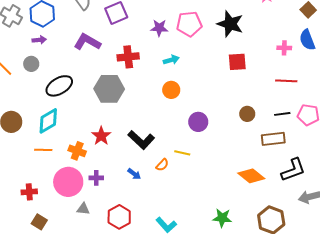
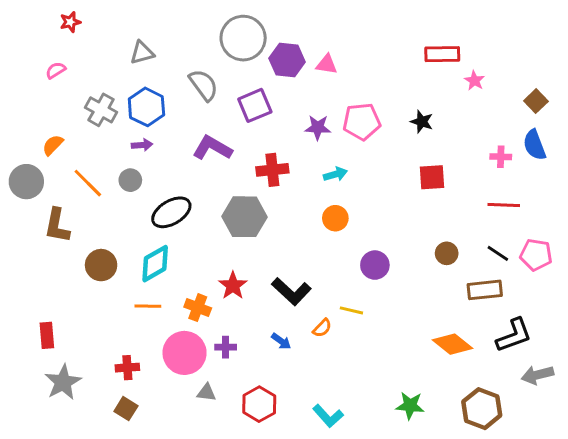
black star: (230, 24) -> (422, 122), size x0.6
black line: (282, 114) -> (498, 253), turned 42
brown square: (39, 222) -> (126, 409), moved

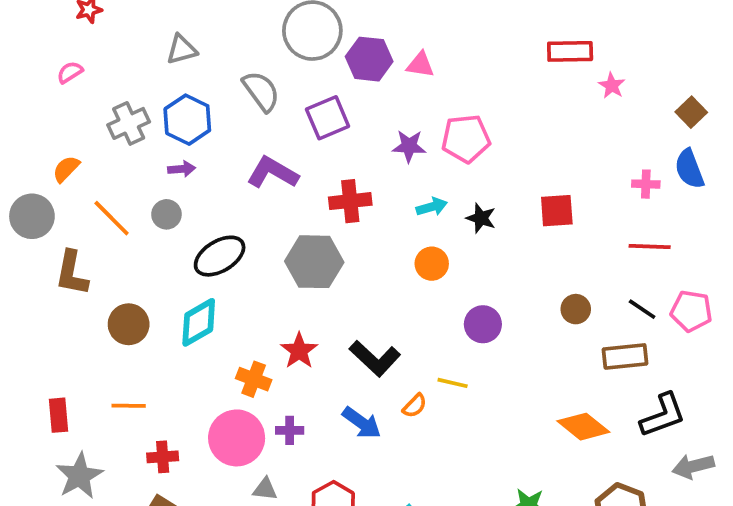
gray cross: (101, 110) -> (129, 123), turned 36
black star: (422, 122) -> (481, 218), moved
orange line: (148, 306) -> (129, 406), moved
blue arrow: (281, 341) -> (362, 423), size x1.5

